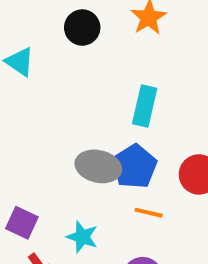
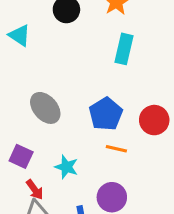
cyan rectangle: (145, 106) -> (124, 49), moved
gray ellipse: (98, 166) -> (45, 108), moved, turned 36

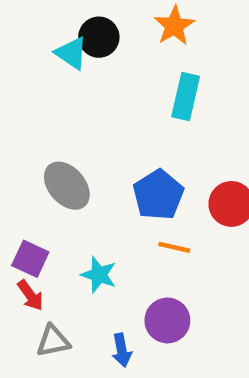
cyan triangle: (20, 35) -> (71, 53), moved
red arrow: (35, 190) -> (30, 295), moved

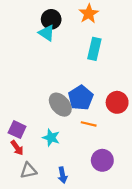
cyan triangle: (71, 53) -> (47, 33), moved
gray ellipse: (67, 186) -> (60, 105), moved
purple circle: (167, 320) -> (102, 160), moved

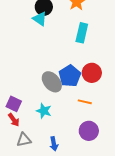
red circle: (117, 102) -> (92, 73), moved
orange line: (89, 124) -> (85, 102), moved

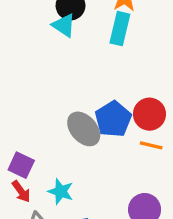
cyan rectangle: (82, 33) -> (120, 29), moved
orange line: (85, 102) -> (151, 145), moved
cyan star: (44, 111) -> (61, 191), moved

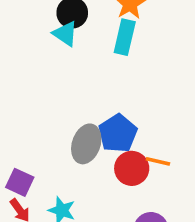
red circle: (149, 114) -> (132, 168), moved
gray ellipse: (84, 129) -> (86, 144), turned 60

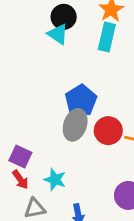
blue pentagon: (118, 133) -> (81, 100), moved
red circle: (132, 168) -> (108, 131), moved

